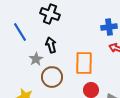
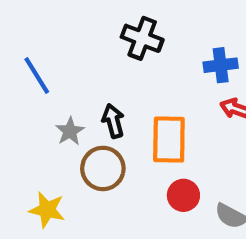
black cross: (50, 14) -> (142, 38), moved
black arrow: (51, 45) -> (113, 121), moved

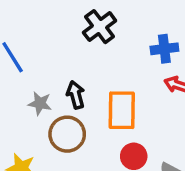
black cross: (142, 38) -> (100, 27), turned 32
gray star: (70, 131) -> (40, 103), turned -30

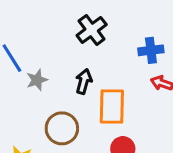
black arrow: (76, 95) -> (84, 82), moved, turned 30
gray star: (40, 103) -> (37, 80), moved, turned -30

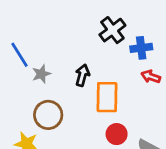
black cross: (92, 30) -> (112, 30), moved
brown circle: (62, 128) -> (48, 115), moved

